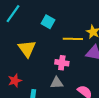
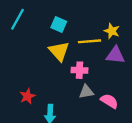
yellow triangle: (27, 49) -> (59, 51), moved
gray triangle: (57, 83) -> (86, 92), moved

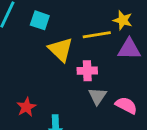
cyan square: (59, 25) -> (40, 20), moved
gray triangle: (86, 92) -> (97, 96), turned -42

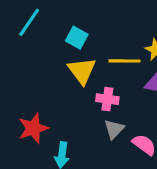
cyan square: (40, 20) -> (77, 38), moved
red star: (26, 107) -> (33, 128), size x1.4

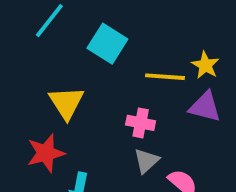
cyan square: (77, 38) -> (107, 44), size x1.4
yellow triangle: (82, 71) -> (66, 103), moved

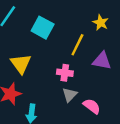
yellow star: (205, 65) -> (101, 23), moved
yellow line: (165, 77) -> (77, 45), turned -65

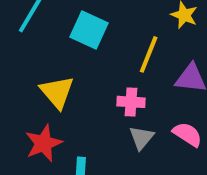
pink semicircle: (92, 106) -> (187, 134), moved

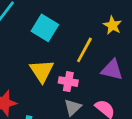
yellow triangle: (57, 92) -> (42, 71), moved

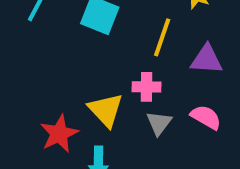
yellow triangle: (42, 71) -> (106, 110), moved

